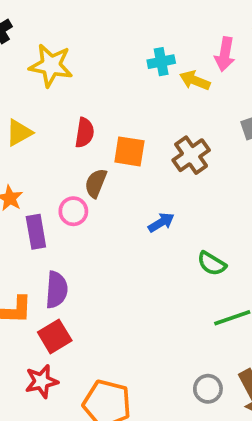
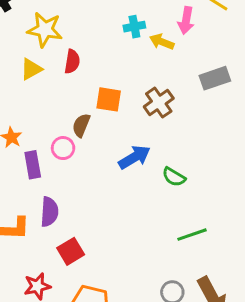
yellow triangle: (19, 133) -> (31, 69), moved
red semicircle: (85, 133) -> (72, 62), moved
blue arrow: (161, 222) -> (134, 157), size x1.5
green semicircle: (212, 264) -> (174, 177), moved
red square: (55, 336) -> (71, 251), moved

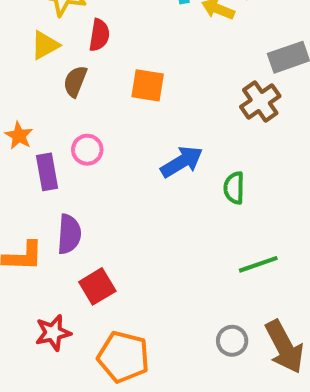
brown cross: (159, 102) -> (260, 101), moved
brown semicircle: (81, 125) -> (75, 81), moved
green semicircle: (174, 177) -> (234, 188), turned 60

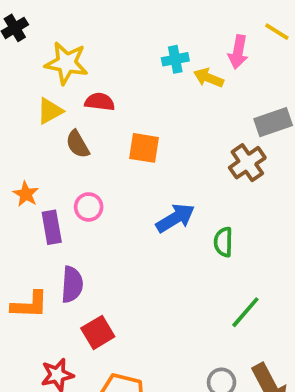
red semicircle: (99, 35) -> (100, 102), turned -92
brown semicircle: (75, 81) -> (78, 144), turned -52
green line: (258, 264) -> (245, 312), turned -30

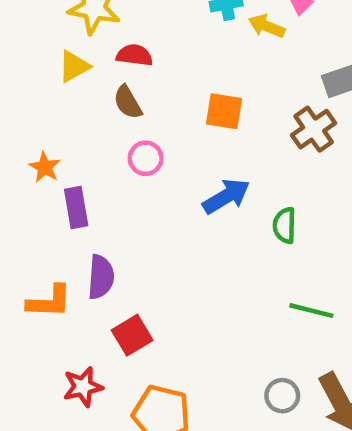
brown semicircle: (78, 144) -> (128, 102), moved
orange square: (144, 148) -> (224, 111), moved
pink circle: (89, 207) -> (146, 158), moved
green line: (245, 312) -> (311, 311), turned 63

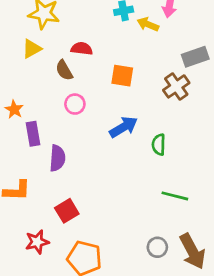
red semicircle: (134, 55) -> (82, 49), moved
purple semicircle: (101, 277) -> (57, 158), moved

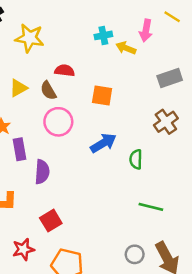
yellow triangle: (32, 49) -> (18, 88), moved
brown cross: (176, 86) -> (166, 122), moved
pink circle: (75, 104) -> (58, 122), size x1.5

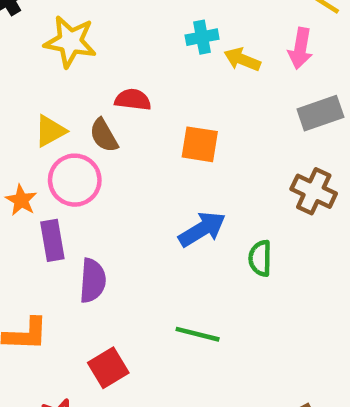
pink arrow: (146, 30) -> (300, 48), moved
pink circle: (58, 122) -> (75, 180), moved
brown cross: (166, 122) -> (314, 191), turned -30
green line: (151, 207) -> (198, 334), moved

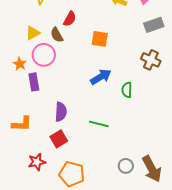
red semicircle: (133, 100) -> (70, 19), turned 112
purple semicircle: (93, 281) -> (61, 112), moved

